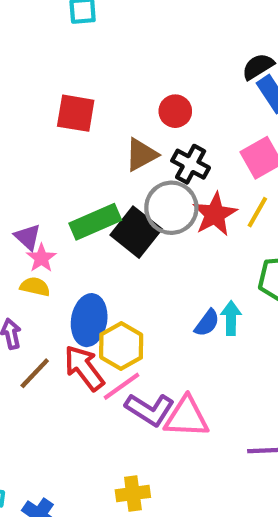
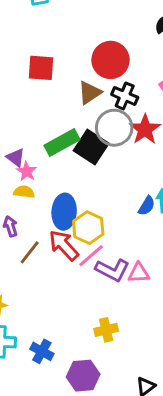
red circle: (175, 111) -> (111, 60), size x1.6
pink triangle: (187, 417) -> (139, 273), size x0.7

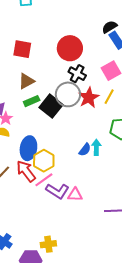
brown triangle: (90, 93) -> (26, 81), moved
green rectangle: (62, 142) -> (32, 101), size x0.7
yellow cross: (106, 330) -> (48, 244), moved

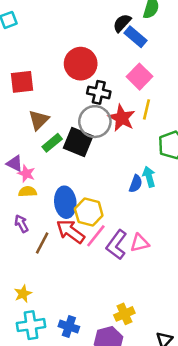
purple L-shape: (57, 191) -> (116, 245), turned 110

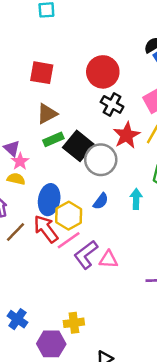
gray circle: (95, 122) -> (101, 160), moved
blue semicircle: (136, 184) -> (101, 201), moved

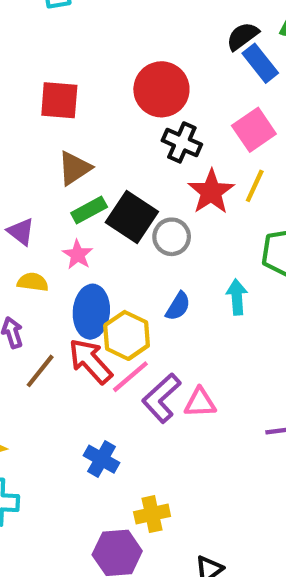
gray circle: (101, 160) -> (172, 237), size x0.7
pink star: (20, 161) -> (78, 255), moved
blue cross: (17, 319) -> (102, 459), moved

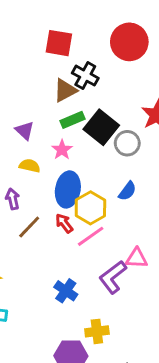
black cross: (182, 142) -> (85, 76), moved
red arrow: (90, 361) -> (64, 223), size x0.6
purple L-shape: (161, 398) -> (113, 277), moved

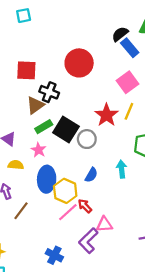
red arrow: (64, 223) -> (85, 206), moved

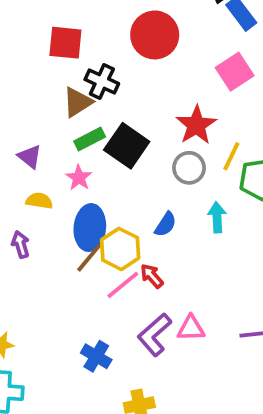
yellow line: (129, 111) -> (231, 156), moved
gray circle: (87, 139) -> (189, 168), moved
brown line: (21, 211) -> (89, 258), moved
pink triangle: (104, 224) -> (191, 328), moved

